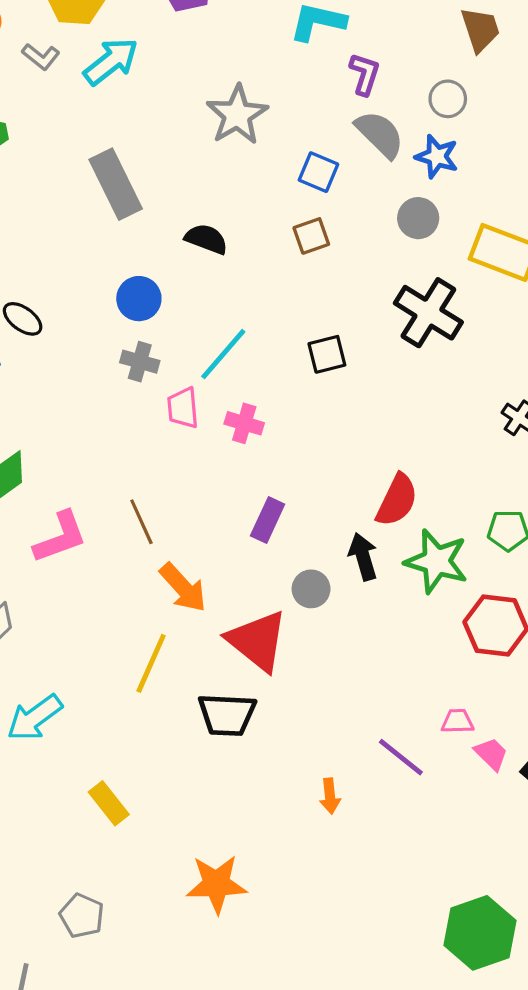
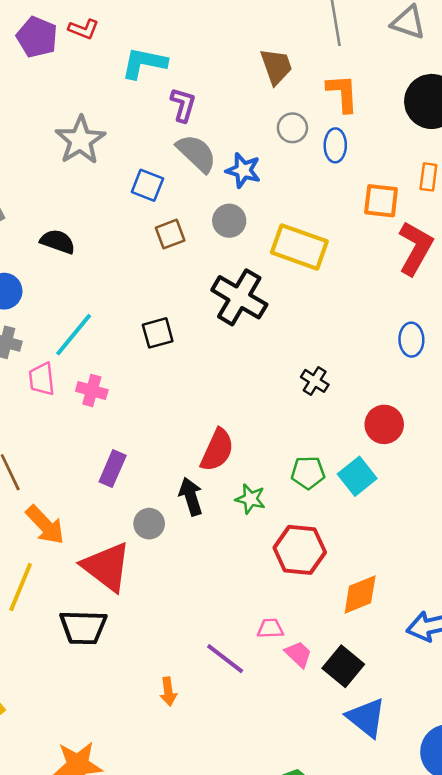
gray circle: (448, 99) -> (292, 128), moved
brown square: (311, 236) -> (170, 234), moved
green star: (436, 561) -> (250, 499), size x0.6

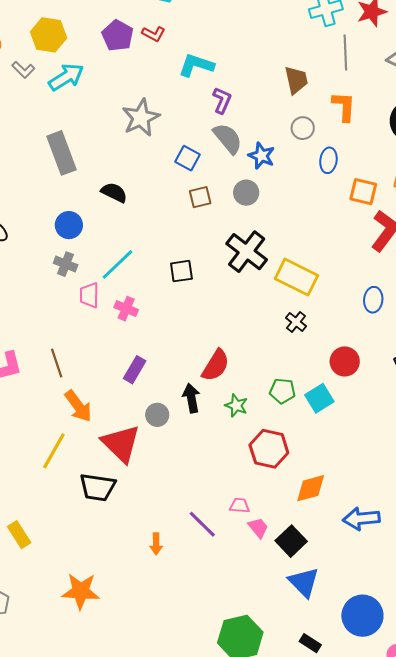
blue ellipse: (335, 145) -> (328, 160), moved
yellow rectangle: (299, 247) -> (296, 277), moved

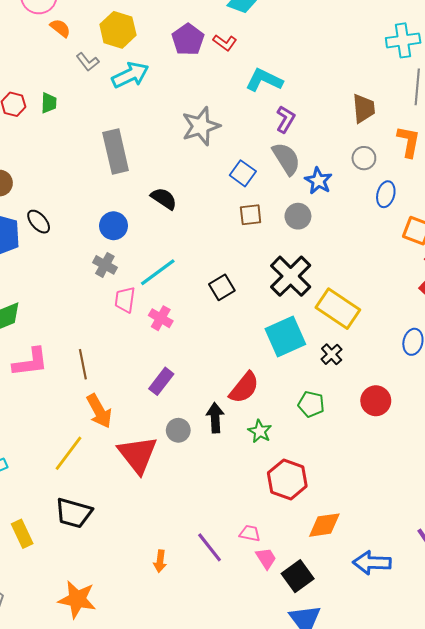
black square: (181, 271) -> (222, 287), turned -30
green pentagon: (282, 391) -> (311, 404), moved
cyan square: (319, 398) -> (285, 337), moved, size x1.4
black trapezoid: (98, 487) -> (74, 513), moved

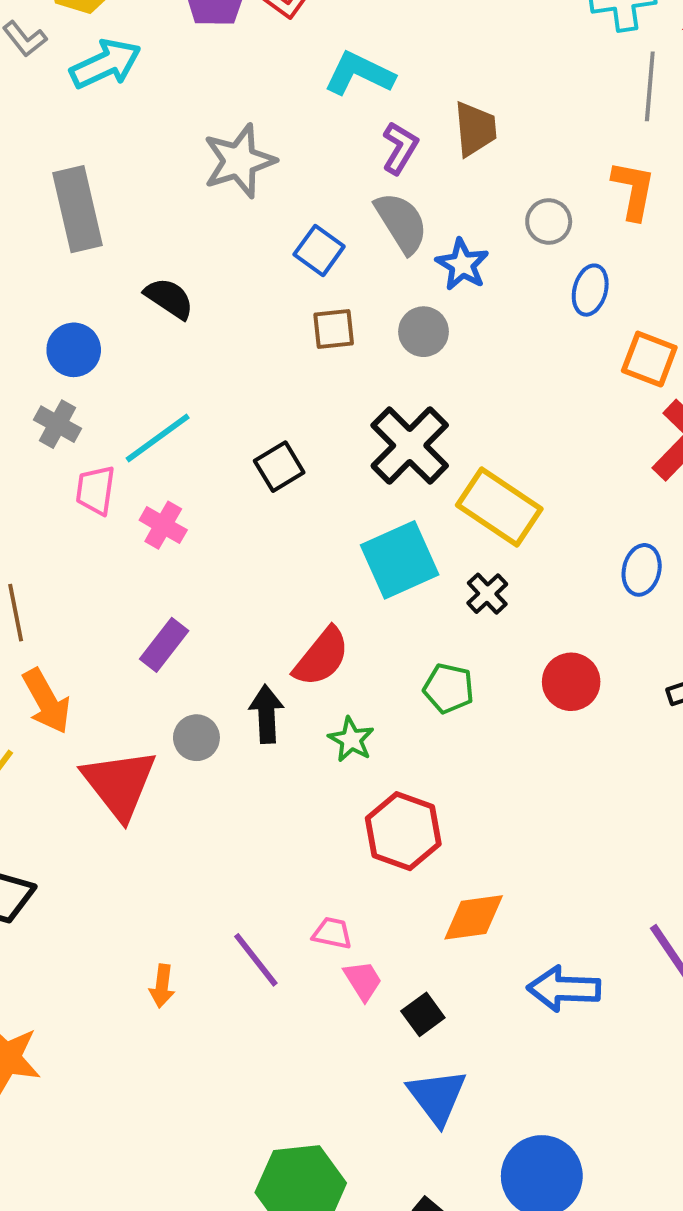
brown trapezoid: (364, 108) -> (475, 129), moved
black square: (298, 576) -> (423, 1014), size x0.7

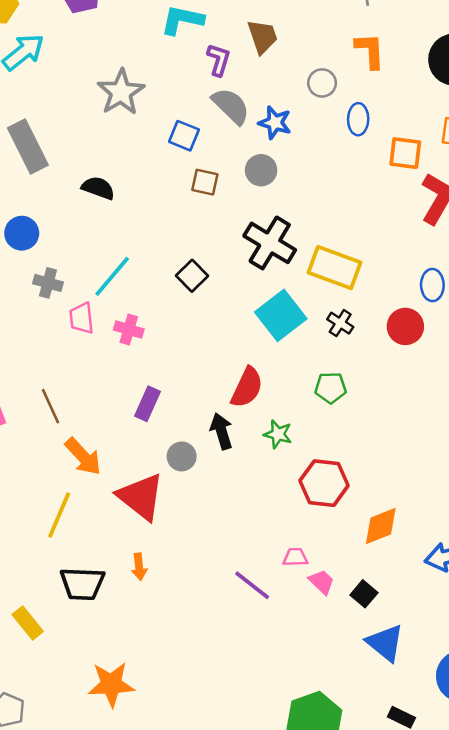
brown square: (334, 329) -> (205, 182), turned 32
blue circle: (74, 350) -> (22, 233), moved
red circle: (571, 682) -> (405, 326), moved
orange arrow: (162, 986) -> (139, 567), moved

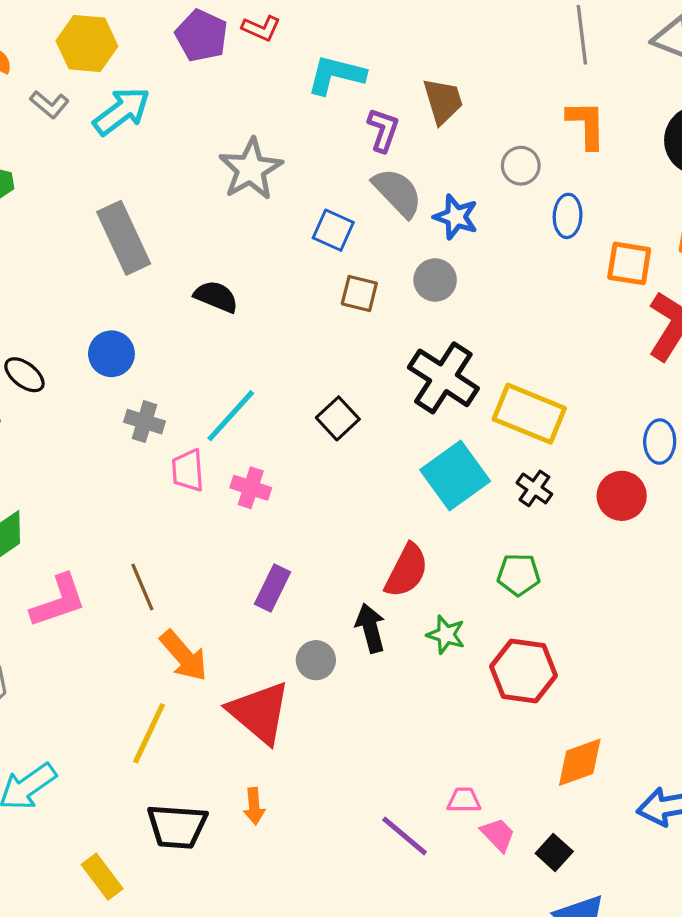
red hexagon: (324, 483) -> (523, 671), moved

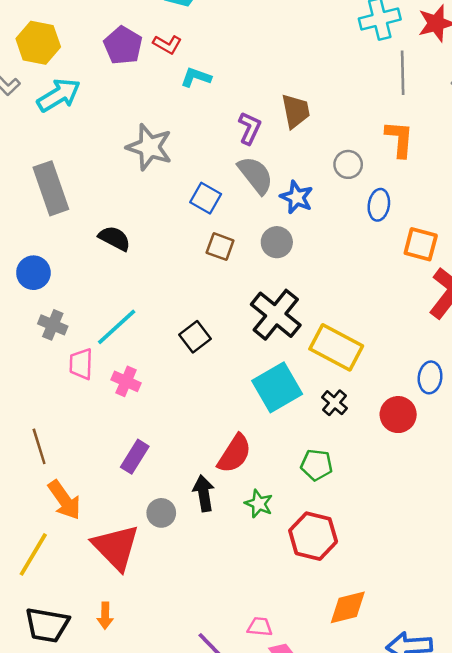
cyan L-shape: (336, 75) -> (196, 77), moved, size x0.7
gray star: (251, 169) -> (149, 147), turned -30

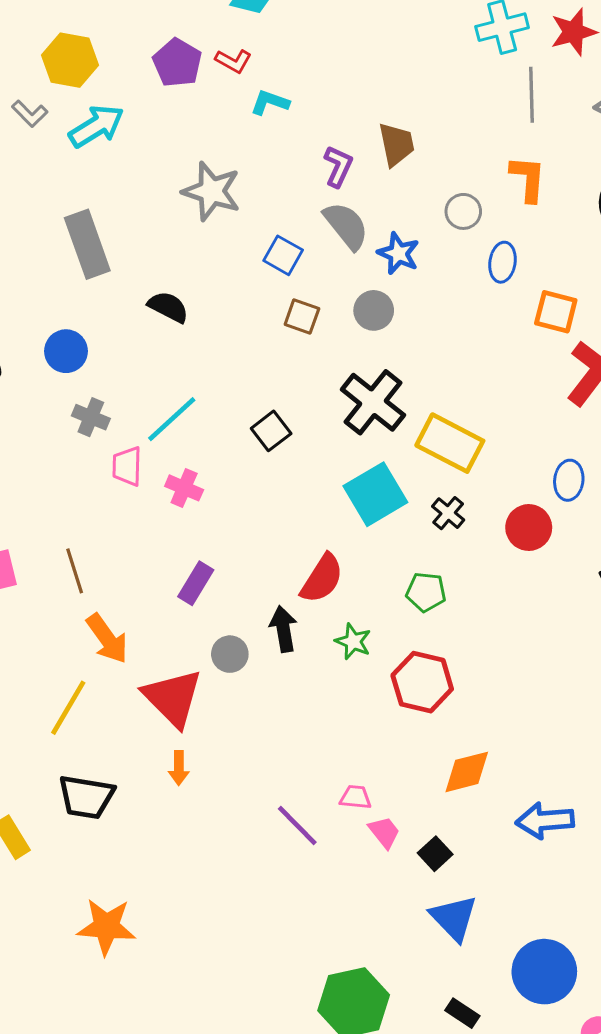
orange arrow: (105, 616) -> (179, 768), moved

